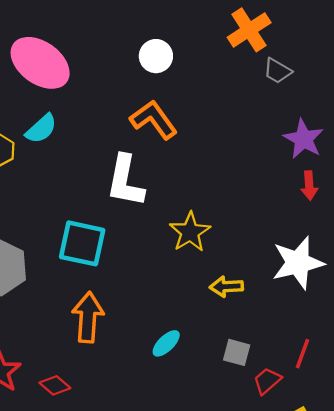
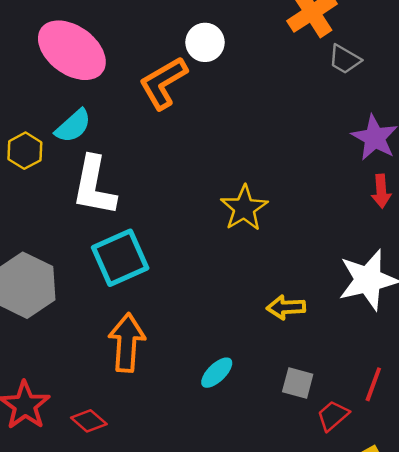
orange L-shape: (154, 120) -> (163, 83), moved, turned -84
white L-shape: (125, 181) -> (94, 186), moved
yellow star: (190, 232) -> (244, 208), moved
cyan square: (82, 243) -> (120, 258), turned -36

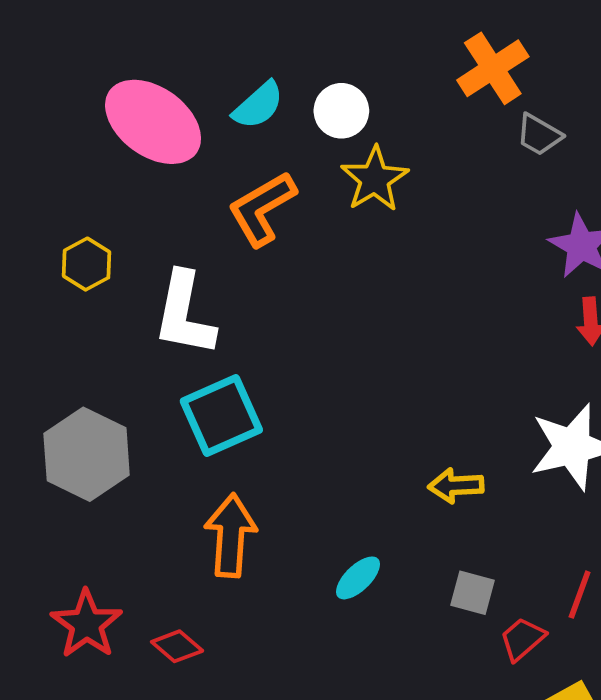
orange L-shape: (163, 83) -> (262, 209), moved
cyan semicircle: (73, 126) -> (258, 105), moved
yellow star: (244, 208) -> (375, 179), moved

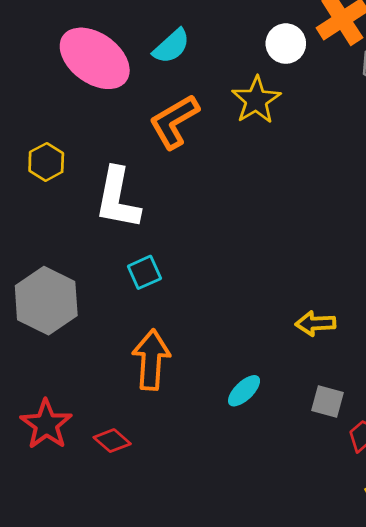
white circle: (341, 111) -> (286, 44), moved
cyan square: (221, 415) -> (144, 272), size x0.6

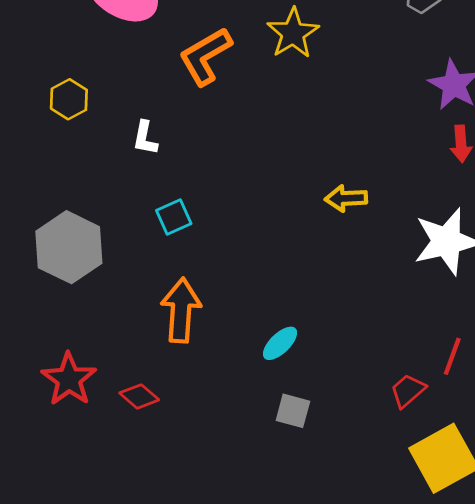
white L-shape: (118, 198) -> (145, 138), size x0.5
yellow arrow: (315, 323) -> (346, 198), moved
gray square: (328, 402) -> (293, 411), moved

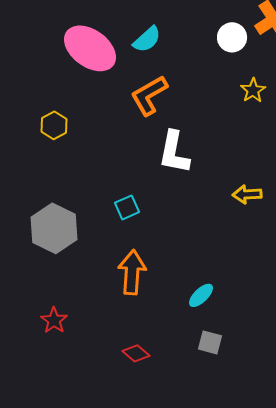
yellow star: (293, 33) -> (253, 90), moved, size x0.7
white L-shape: (145, 138) -> (174, 152), moved, size x1.8
red star: (69, 379) -> (54, 320), size x0.7
red diamond: (139, 396) -> (136, 353), moved

